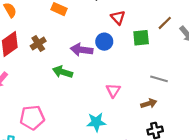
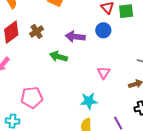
green square: (141, 38) -> (126, 11), moved
blue circle: (104, 42) -> (103, 30), moved

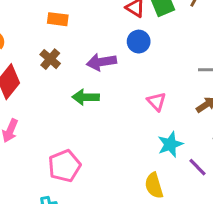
brown cross: (37, 31) -> (50, 59), moved
cyan star: (89, 101) -> (170, 144), moved

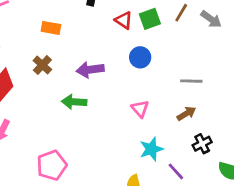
blue circle: (139, 42) -> (140, 57), moved

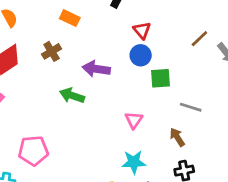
green square: (150, 19) -> (161, 78), moved
blue circle: (140, 57) -> (141, 55), moved
brown arrow: (186, 113) -> (177, 137), turned -108

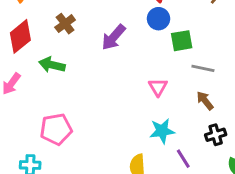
purple arrow: (96, 69) -> (114, 37), turned -52
green arrow: (72, 96) -> (52, 65), moved
gray line: (191, 107) -> (203, 68), moved

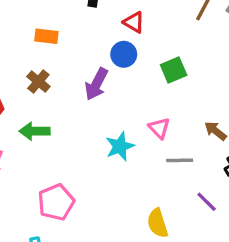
blue circle: (158, 19) -> (124, 54), moved
gray line: (203, 68) -> (180, 160), moved
cyan star: (162, 131) -> (120, 146), moved

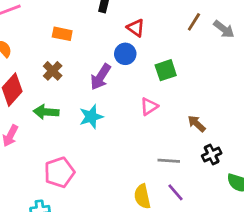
pink triangle: (159, 128) -> (149, 106), moved, turned 36
cyan star: (120, 146) -> (91, 117), moved
gray line: (180, 160) -> (169, 161), moved
purple line: (207, 202) -> (176, 192), moved

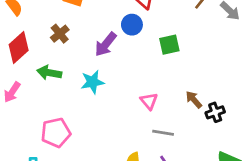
pink triangle: (149, 106) -> (149, 101), moved, turned -42
black cross: (212, 155) -> (215, 112), moved

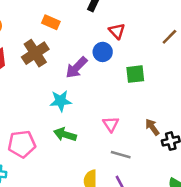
brown cross: (60, 34) -> (35, 53), size x1.5
green arrow: (49, 73) -> (65, 135), moved

